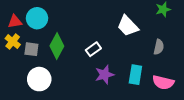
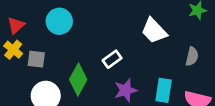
cyan circle: (37, 18) -> (59, 21), moved
red triangle: (15, 22) -> (16, 25), turned -32
green diamond: (57, 46) -> (78, 79), moved

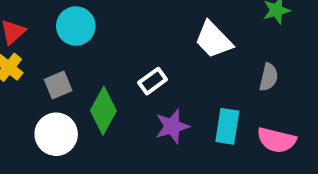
gray square: (36, 59) -> (58, 85), moved, turned -30

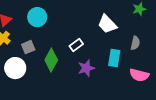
cyan rectangle: (227, 126) -> (114, 58), moved
white circle: (56, 134) -> (15, 68), moved

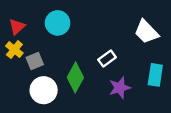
gray square: (28, 47) -> (35, 61), moved
white circle: (15, 68) -> (44, 90), moved

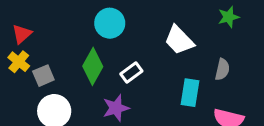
cyan circle: (58, 23) -> (110, 23), moved
green diamond: (75, 77) -> (93, 66), moved
purple star: (120, 88) -> (116, 108), moved

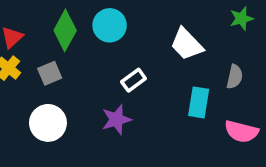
green diamond: (93, 66) -> (65, 30), moved
gray square: (43, 76) -> (50, 73), moved

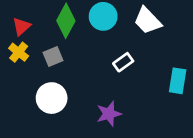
white trapezoid: (187, 44) -> (148, 21), moved
purple star: (116, 120) -> (109, 114), moved

